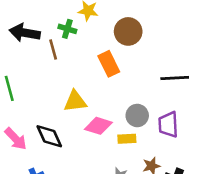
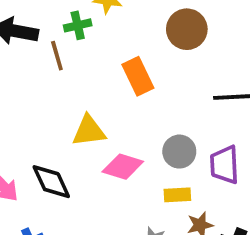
green cross: (67, 29) -> (78, 25), turned -30
brown circle: (128, 31) -> (187, 29), moved
yellow rectangle: (127, 139) -> (177, 195), moved

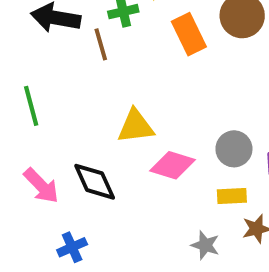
orange rectangle: (138, 76) -> (189, 34), moved

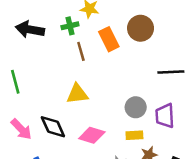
brown line: (101, 44) -> (81, 51), moved
pink diamond: (172, 165) -> (92, 135), moved

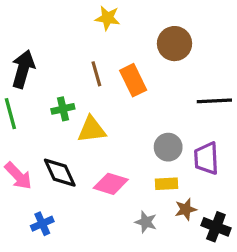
green cross: (70, 26) -> (63, 109), moved
black arrow: (30, 29) -> (23, 69), moved, turned 96
orange rectangle: (109, 39) -> (133, 80), moved

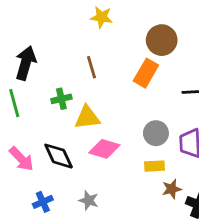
orange rectangle: (133, 80) -> (146, 73), moved, turned 56
pink diamond: (111, 184) -> (104, 149), moved
gray star: (146, 222) -> (89, 200), moved

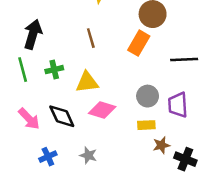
green cross: (61, 99) -> (54, 70), moved

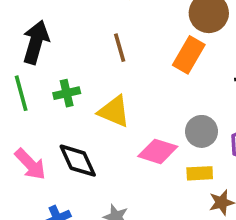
yellow triangle: (87, 82) -> (114, 111), turned 30
pink diamond: (102, 110) -> (158, 151), moved

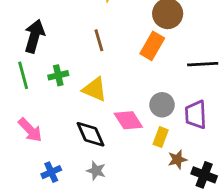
pink diamond: (158, 151) -> (128, 120), turned 40
black diamond: (78, 161) -> (90, 134), moved
yellow rectangle: (200, 173) -> (161, 137), turned -66

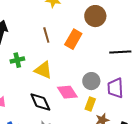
orange rectangle: (152, 46) -> (73, 39), moved

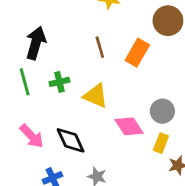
black diamond: (40, 102) -> (71, 140), moved

